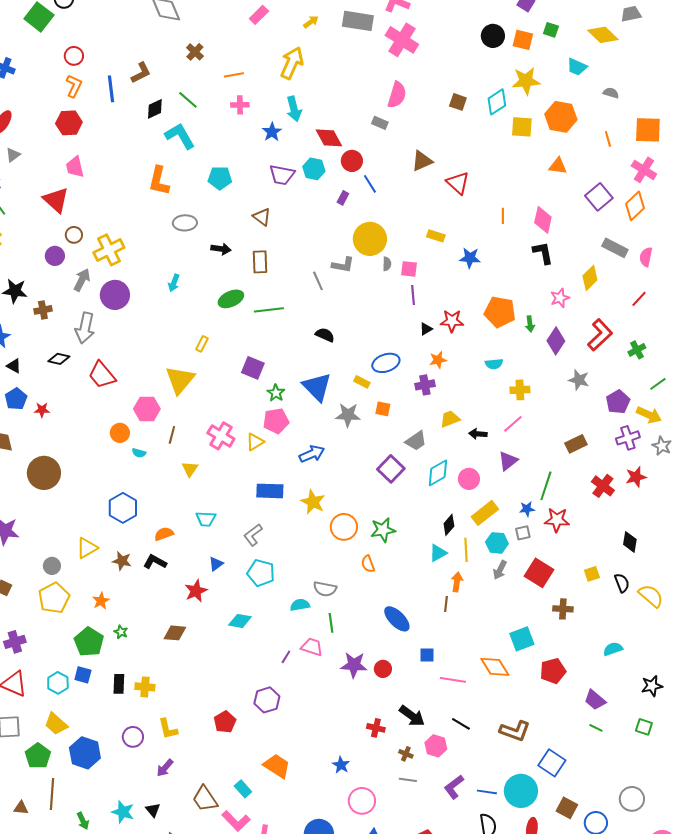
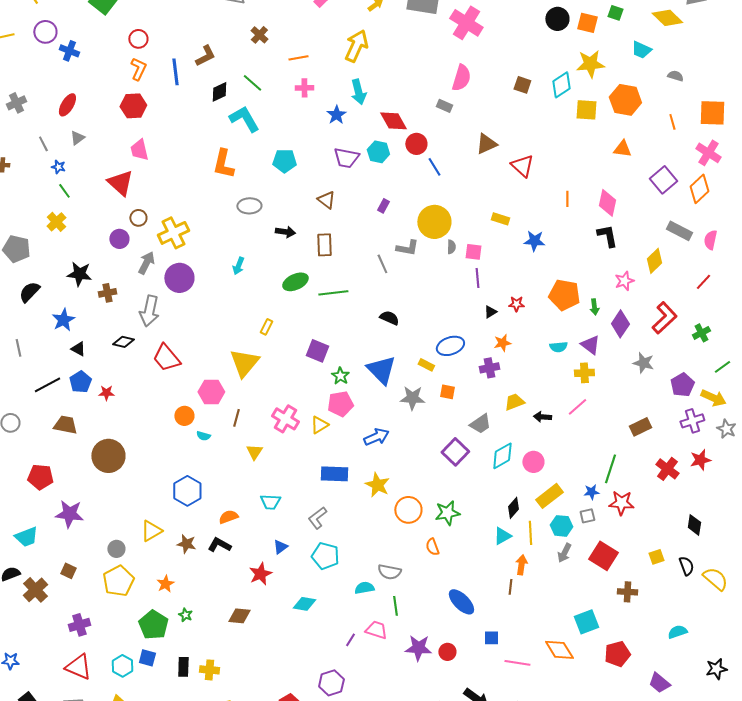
purple rectangle: (343, 198) -> (383, 206), moved
red star: (452, 321) -> (516, 304), size x0.7
purple triangle: (508, 461) -> (590, 345), moved, turned -45

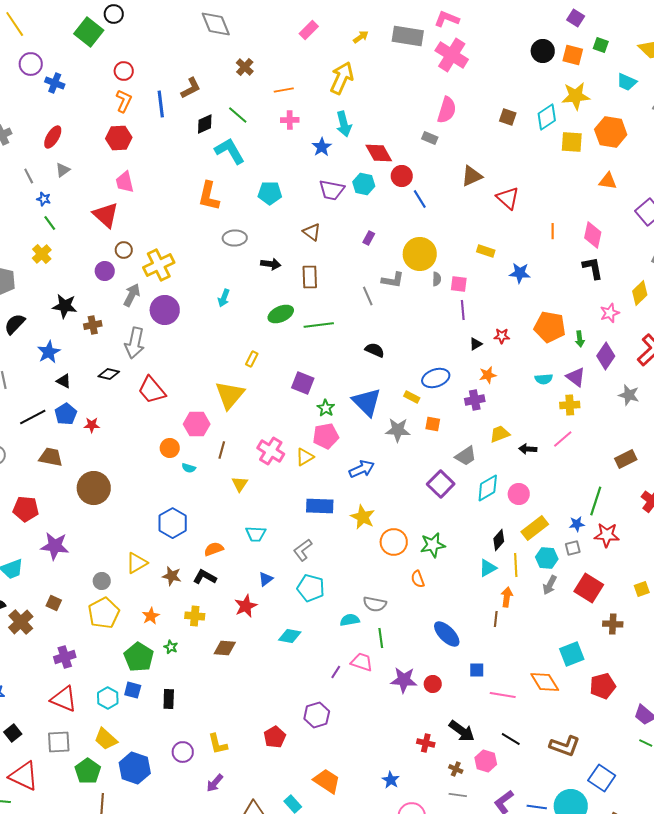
yellow cross: (209, 670) -> (195, 616), moved

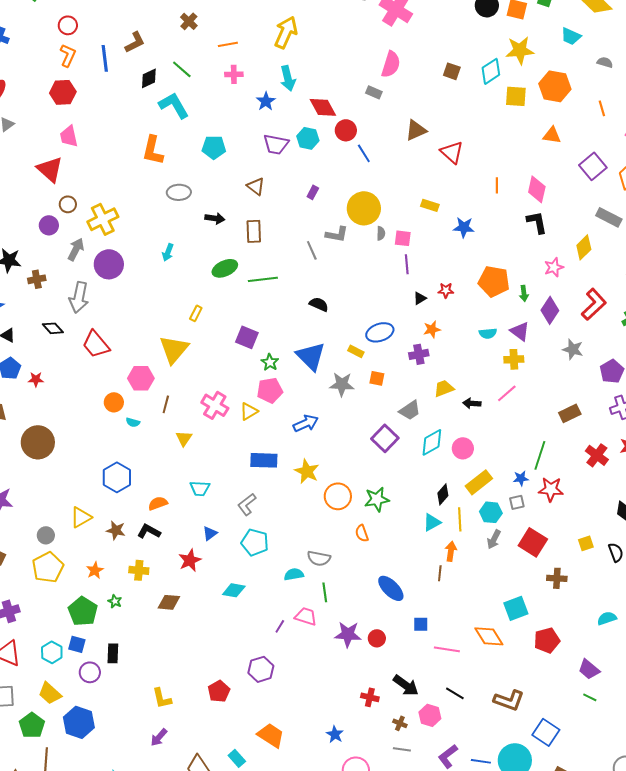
black diamond: (109, 374) -> (53, 328), turned 35
purple circle: (183, 752) -> (90, 672), moved

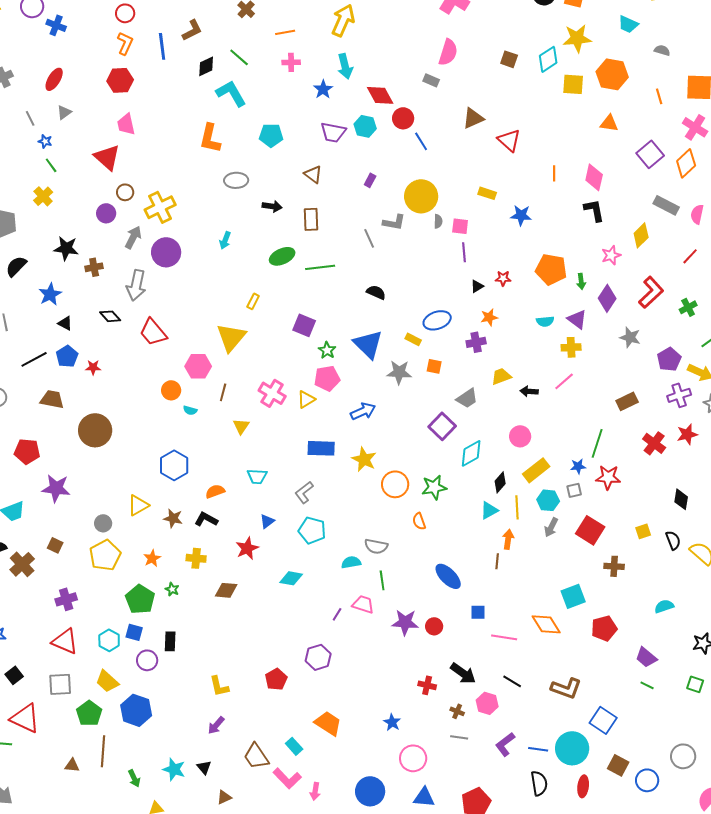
cyan diamond: (432, 442) -> (471, 453), moved

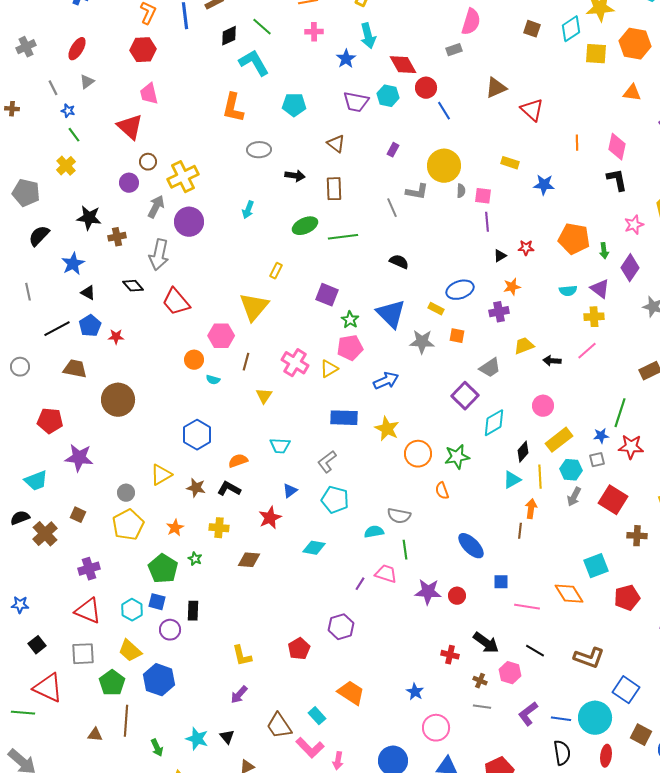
gray rectangle: (431, 80) -> (454, 50), turned -42

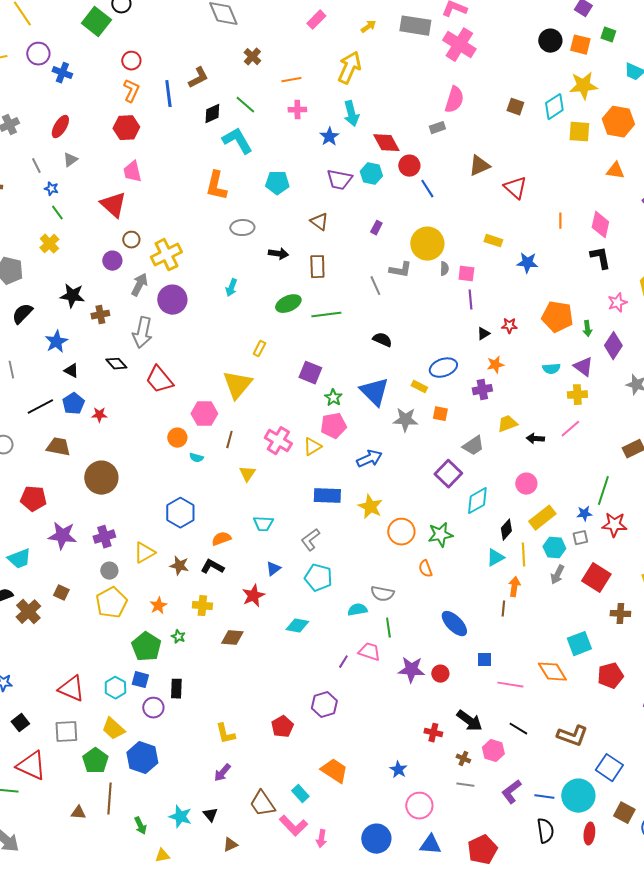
purple cross: (89, 569) -> (104, 537), moved

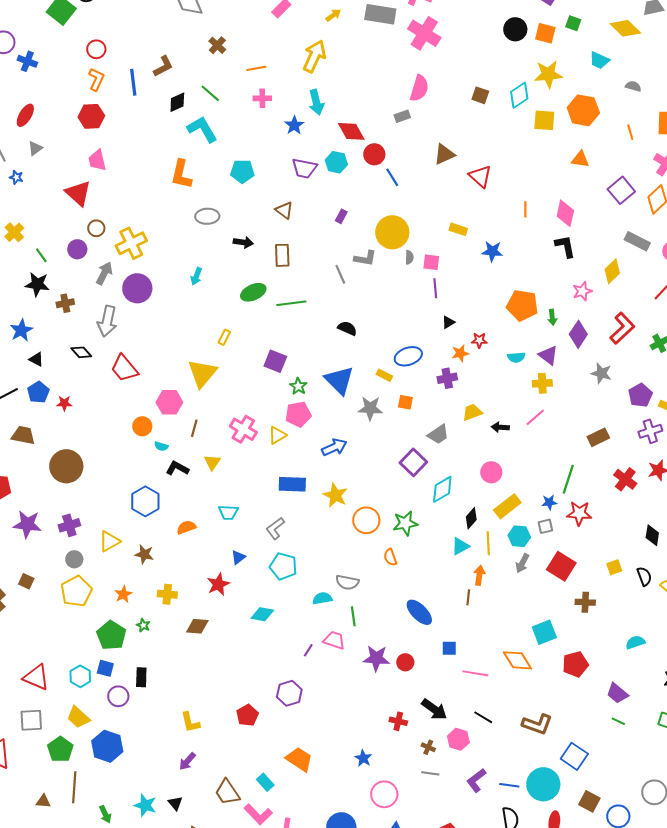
green line: (57, 213) -> (41, 255), moved
red star: (509, 326) -> (479, 340), moved
black L-shape: (212, 567) -> (177, 468), moved

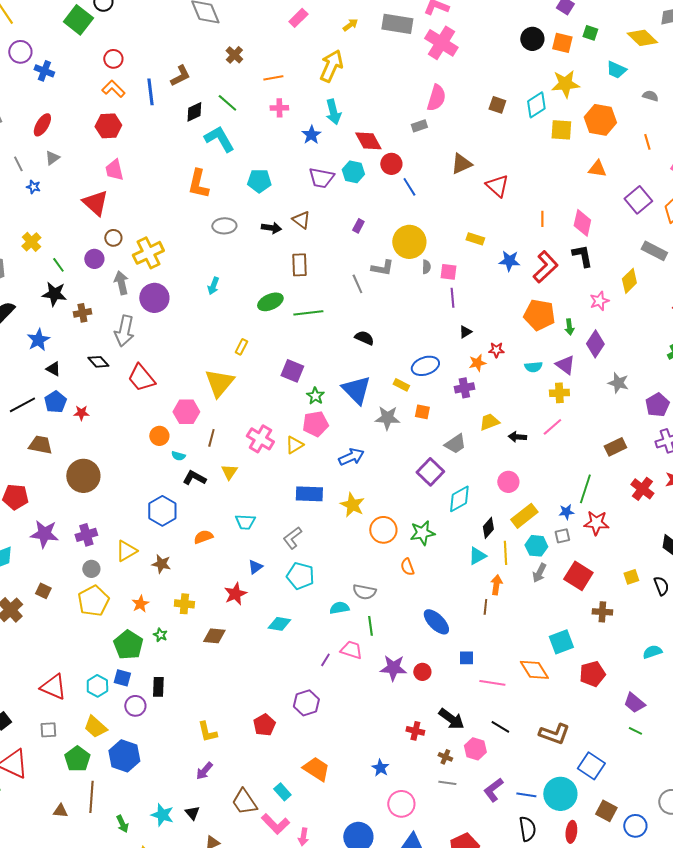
orange L-shape: (96, 79) -> (113, 89), turned -70
black arrow: (243, 242) -> (271, 228), moved
gray arrow: (104, 273) -> (121, 283), turned -40
red L-shape: (622, 328) -> (545, 267), moved
gray square: (31, 720) -> (48, 730), size x0.7

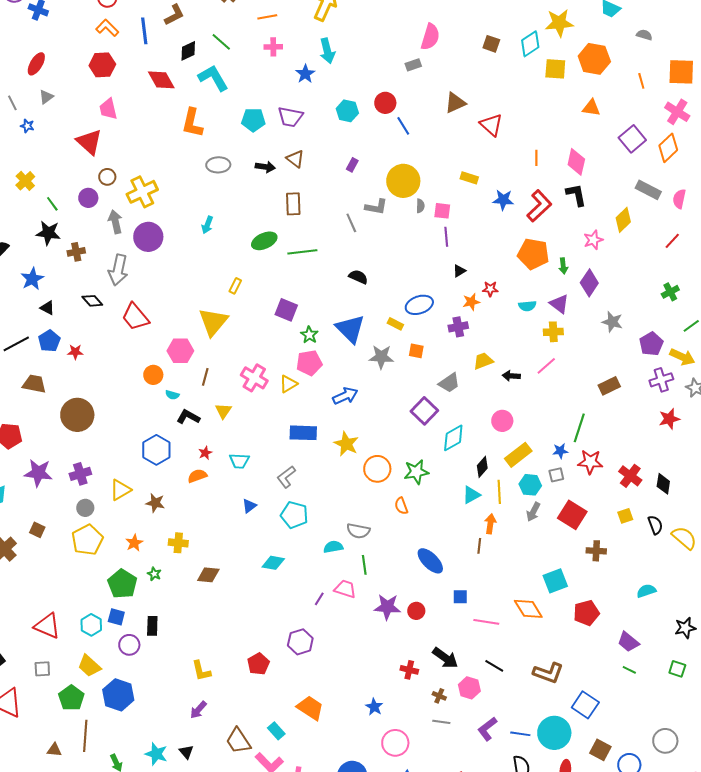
red diamond: (368, 141) -> (161, 80), moved
purple trapezoid: (321, 178) -> (290, 117), moved
red cross: (642, 489) -> (630, 476), moved
red star: (235, 594) -> (205, 453), moved, size x0.6

